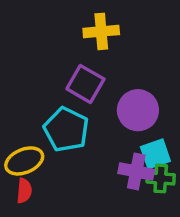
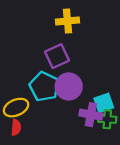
purple square: (85, 84) -> (57, 56), turned 35
purple circle: (138, 110) -> (69, 87), moved

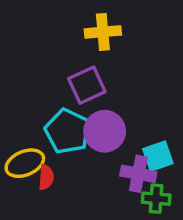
green cross: (107, 119) -> (156, 199), moved
red semicircle: (16, 127) -> (46, 177), moved

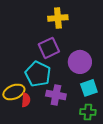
purple circle: (105, 131) -> (80, 62), moved
purple cross: (138, 174) -> (56, 95), moved

